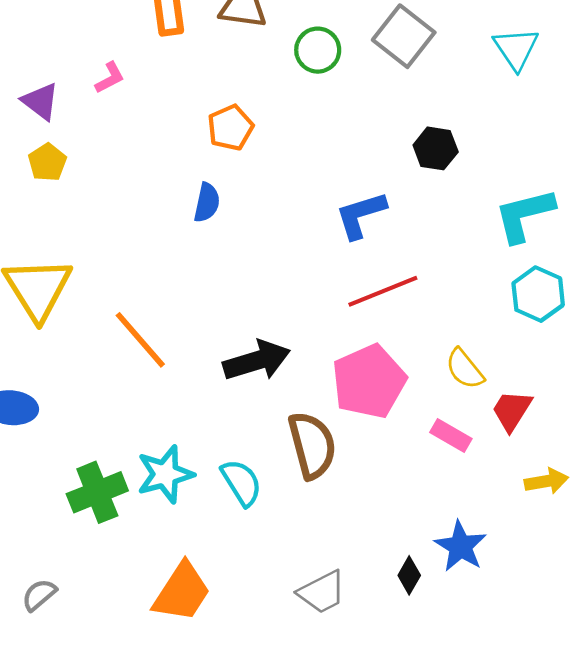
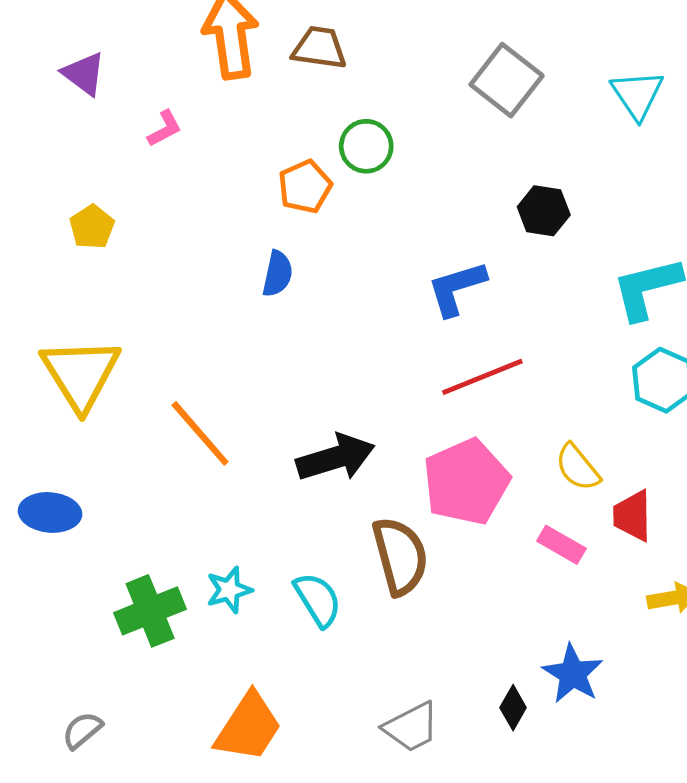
green circle: (318, 50) -> (366, 146), moved
purple triangle: (40, 101) -> (84, 74), moved
red trapezoid: (512, 410) -> (632, 516), turned -33
cyan star: (165, 474) -> (229, 590), size x0.7

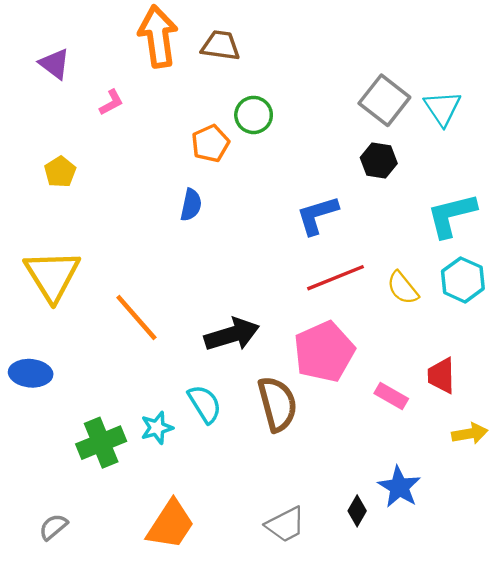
gray square: (507, 80) -> (384, 100), moved
cyan triangle: (637, 95) -> (442, 108), moved
yellow semicircle: (578, 467) -> (403, 288), moved
cyan semicircle: (318, 600) -> (205, 404), moved

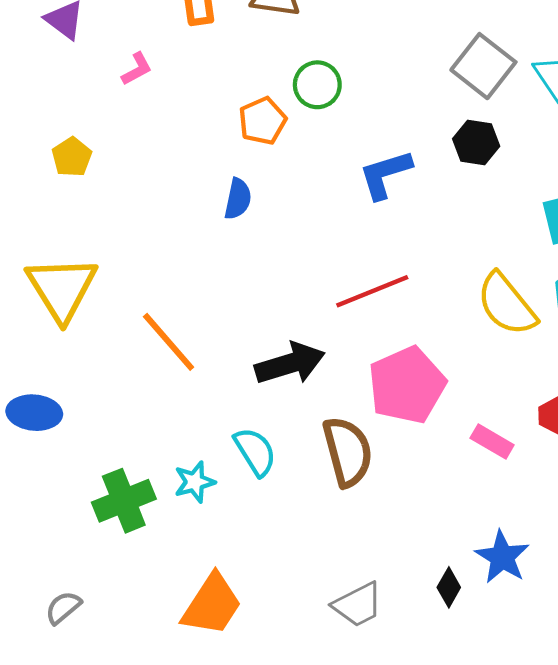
blue L-shape: (317, 215) -> (385, 174), moved
red line: (335, 278) -> (372, 291), moved
yellow semicircle: (403, 288) -> (507, 304), size x1.5

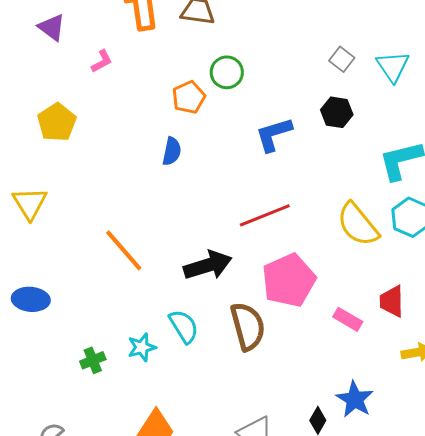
gray square: (483, 66) -> (342, 59), size x0.6
yellow pentagon: (72, 157) -> (57, 122), size x1.4
yellow triangle: (62, 288) -> (30, 203), moved, size x0.7
green cross: (124, 501) -> (93, 360), size x0.6

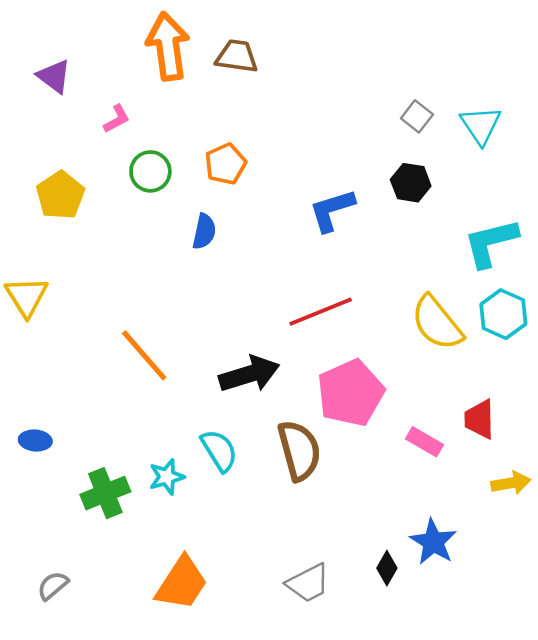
green circle: (227, 72) -> (150, 171), moved
blue ellipse: (31, 299) -> (35, 440), moved, size x0.7
green cross: (93, 360) -> (105, 493), size x1.5

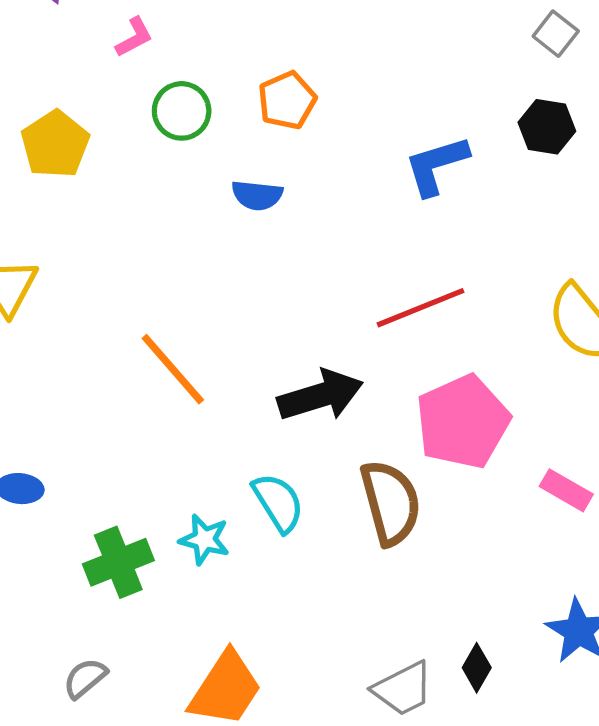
blue semicircle: (204, 232) -> (257, 195), turned 84
cyan star: (167, 477) -> (204, 539), turned 30
black diamond: (387, 568) -> (477, 668), moved
gray semicircle: (53, 586) -> (85, 678), moved

